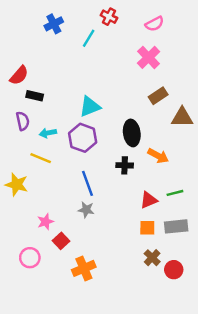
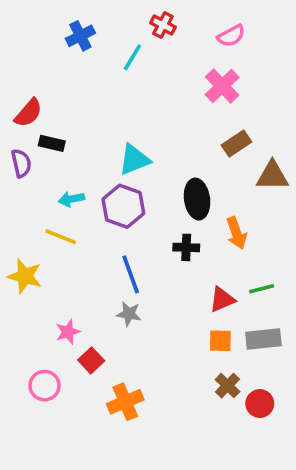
purple semicircle: (23, 121) -> (21, 163), moved
orange arrow: (158, 156) -> (236, 233), turned 42

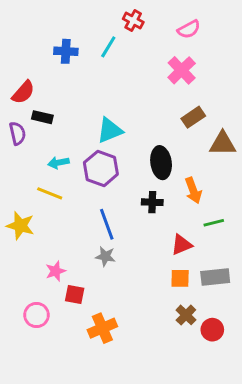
blue cross: (80, 36) -> (66, 51), moved, turned 30
green line: (262, 289) -> (214, 223), moved
red square: (91, 360) -> (75, 294), turned -36

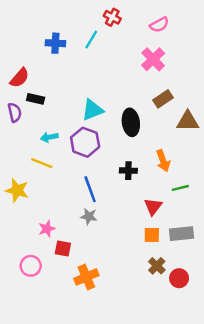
black ellipse: (161, 163) -> (131, 122), moved
red triangle: (182, 245) -> (153, 206), turned -30

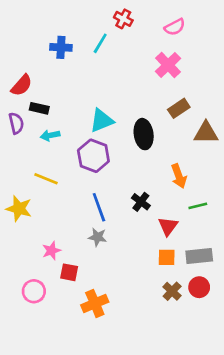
cyan arrow: (49, 137) -> (50, 135), moved
black cross: (128, 171) -> (141, 202), moved, turned 35
red circle: (179, 278) -> (199, 287), moved

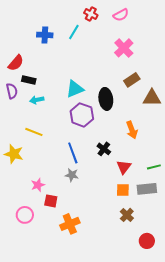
pink semicircle: (175, 27) -> (121, 15), moved
purple hexagon: (93, 156) -> (82, 115), moved
green line: (198, 206) -> (154, 167), moved
red circle: (199, 287) -> (147, 241), moved

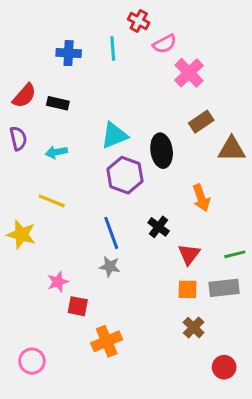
pink semicircle: (121, 15) -> (165, 44), moved
cyan line: (74, 32) -> (113, 48), turned -35
black rectangle: (29, 80) -> (58, 103), moved
pink circle: (25, 215) -> (32, 361), moved

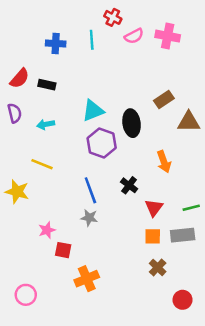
pink cross: (189, 73) -> (168, 36), moved, turned -35

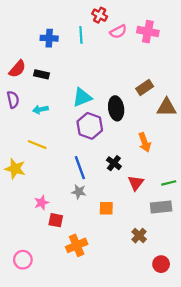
orange square: (153, 236) -> (106, 208), moved

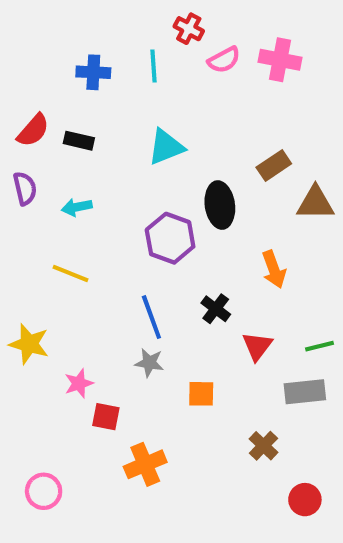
cyan triangle: (82, 97) -> (166, 147), moved
yellow star: (15, 169) -> (29, 344), moved

